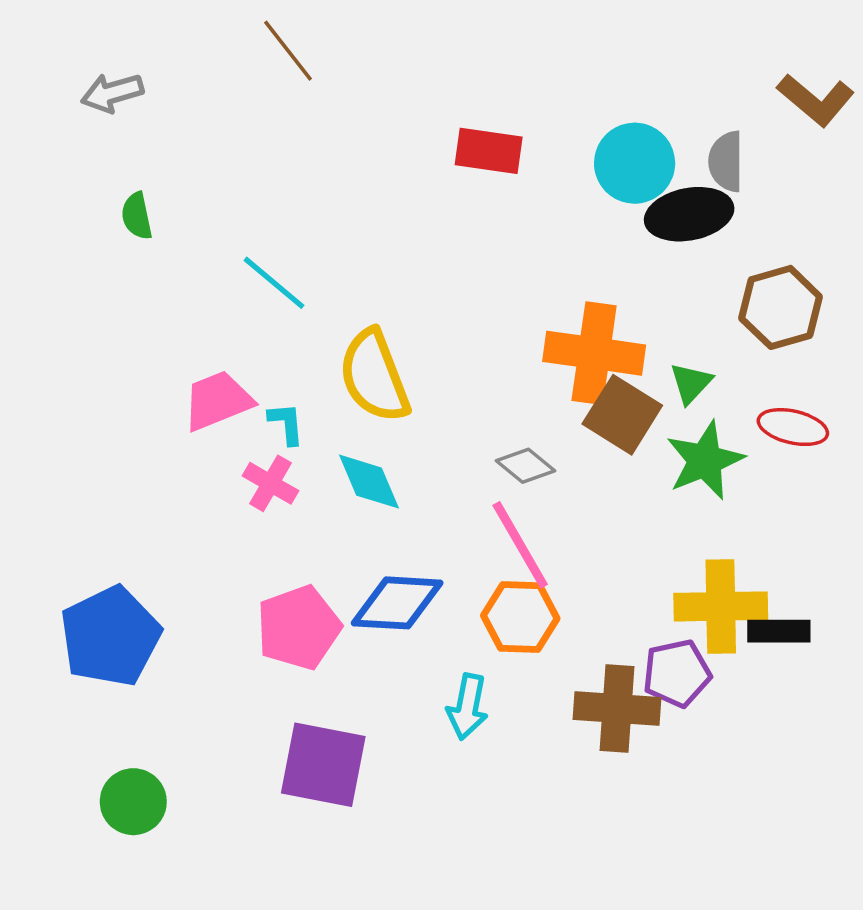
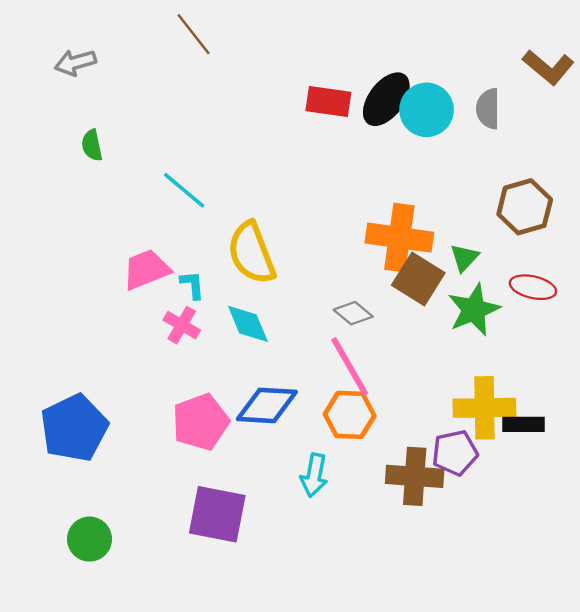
black ellipse: (689, 214) -> (386, 99), moved, turned -42

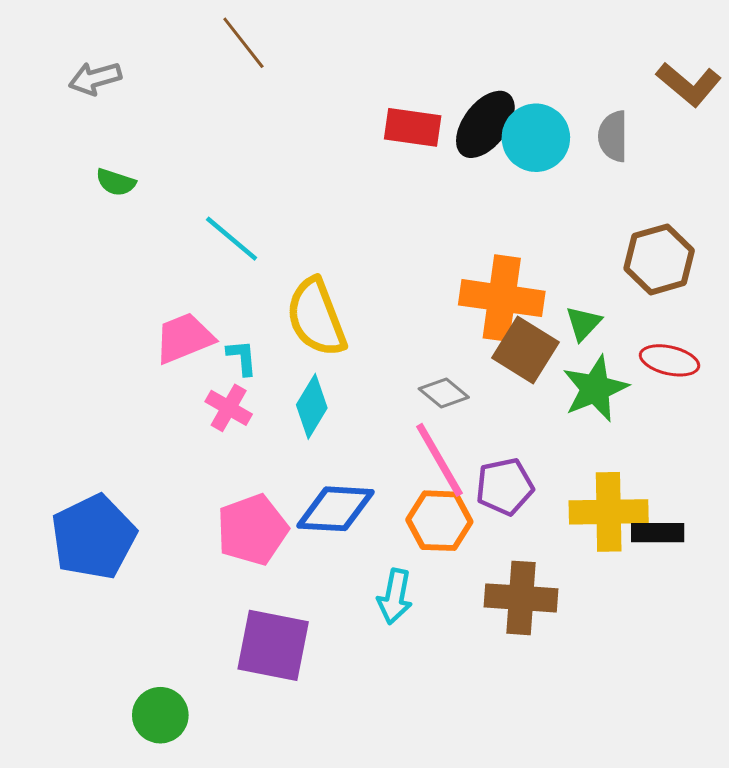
green semicircle: (92, 145) -> (116, 182), turned -60
cyan diamond: (248, 324) -> (312, 406), turned 54
purple pentagon: (455, 453) -> (505, 487), moved
green circle: (90, 539) -> (160, 715), moved

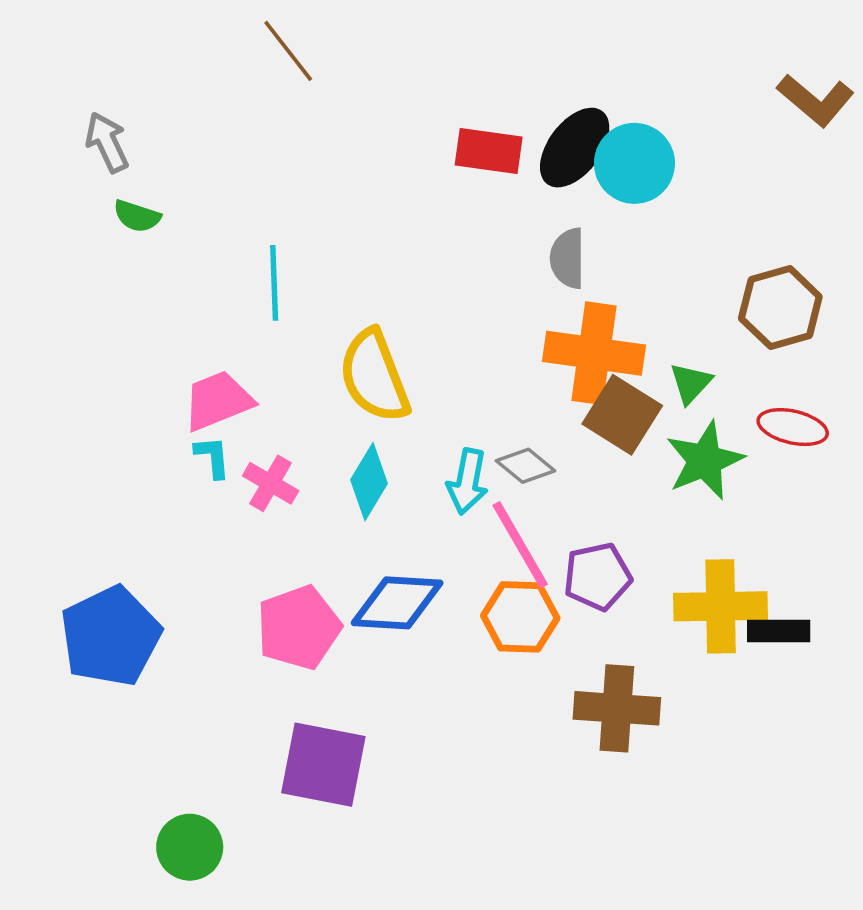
gray arrow: (95, 78) -> (107, 142), moved, turned 81
gray semicircle: (613, 136) -> (568, 258), moved
cyan line: (232, 239) -> (274, 283), turned 48
cyan L-shape: (242, 357) -> (213, 457), moved
cyan arrow: (395, 596) -> (467, 482), moved

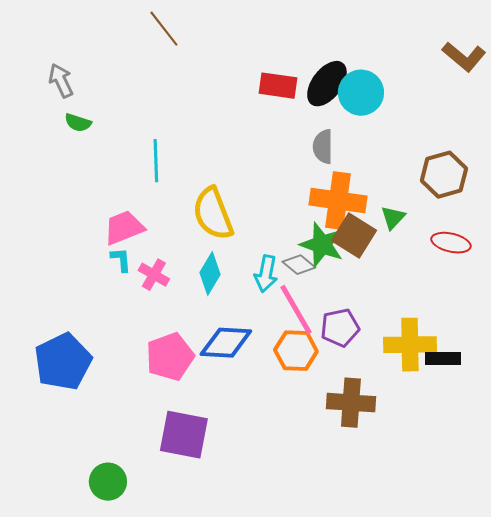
green star: (705, 460) -> (322, 245), moved, turned -30

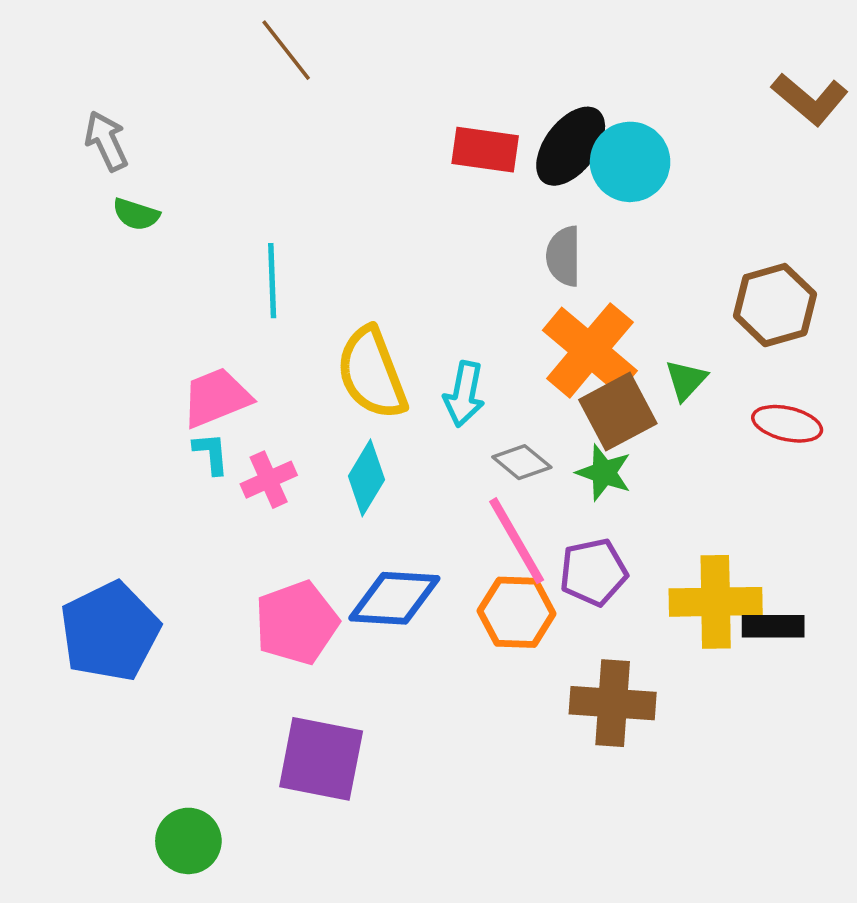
orange cross: (338, 201) -> (590, 350), turned 32
brown square: (354, 236) -> (618, 412), turned 30
green star: (322, 245) -> (604, 473), moved, size x0.7
cyan arrow: (266, 274) -> (464, 394), moved
pink cross: (154, 275) -> (269, 480), turned 36

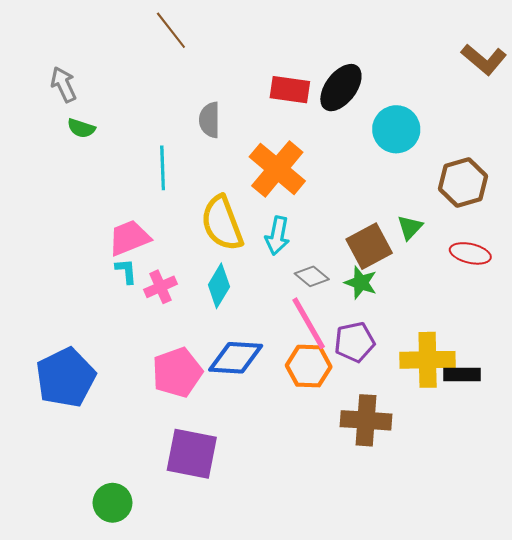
cyan circle: (630, 162) -> (396, 129), moved
gray semicircle: (564, 256) -> (210, 120), moved
orange cross: (590, 350) -> (277, 169), moved

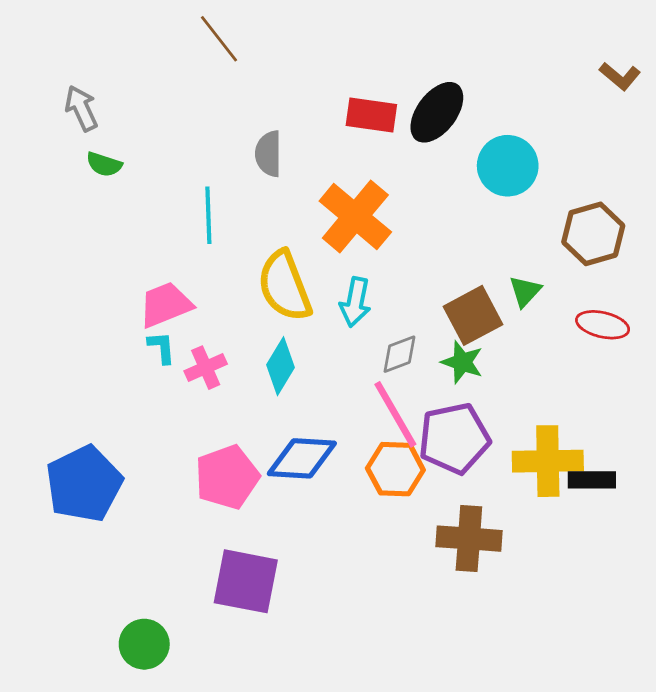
brown L-shape: (484, 59) -> (620, 76), size x0.7
gray diamond: (312, 276) -> (399, 354), turned -60
purple pentagon: (355, 342) -> (454, 438), size x1.4

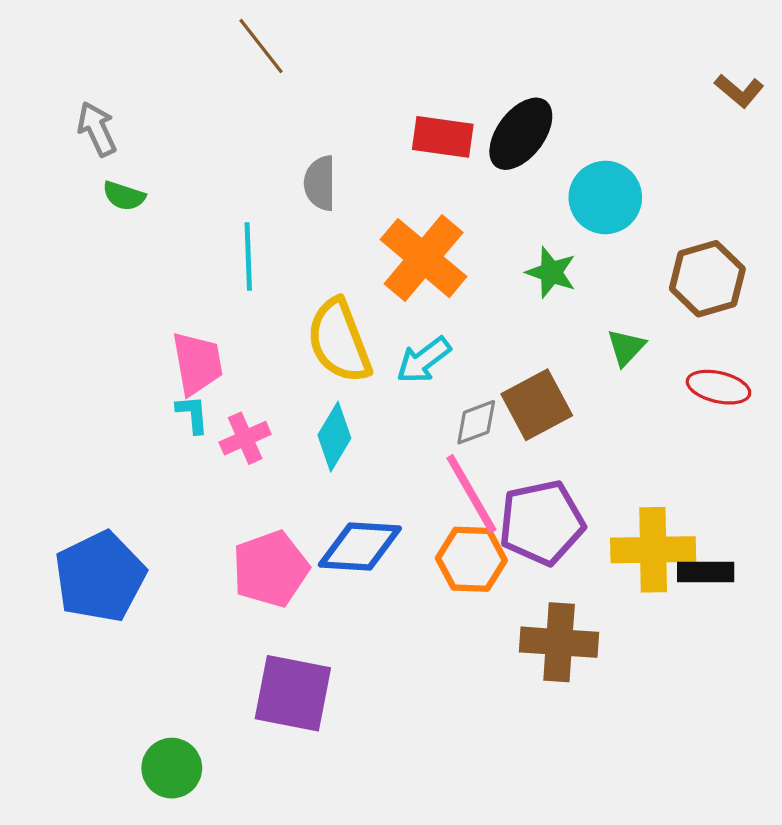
cyan arrow: (355, 302) -> (424, 360), turned 42
pink trapezoid: (166, 305) -> (197, 363), turned 102
brown square: (473, 315) -> (537, 405), moved
green star: (462, 362) -> (551, 272), moved

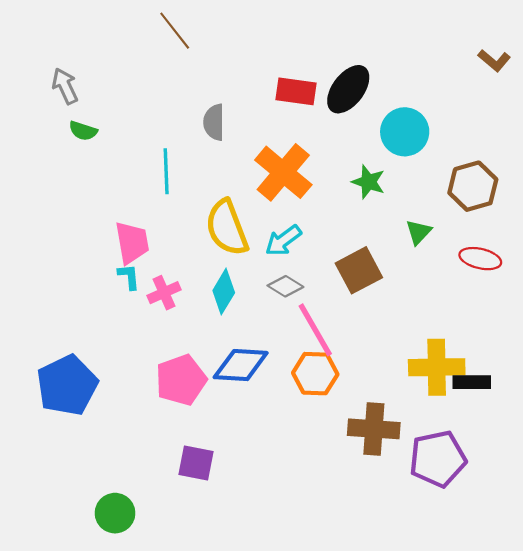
gray diamond: (476, 422) -> (285, 286), moved, turned 52
purple pentagon: (542, 523) -> (438, 459), moved
purple square: (293, 693) -> (196, 463), size x0.7

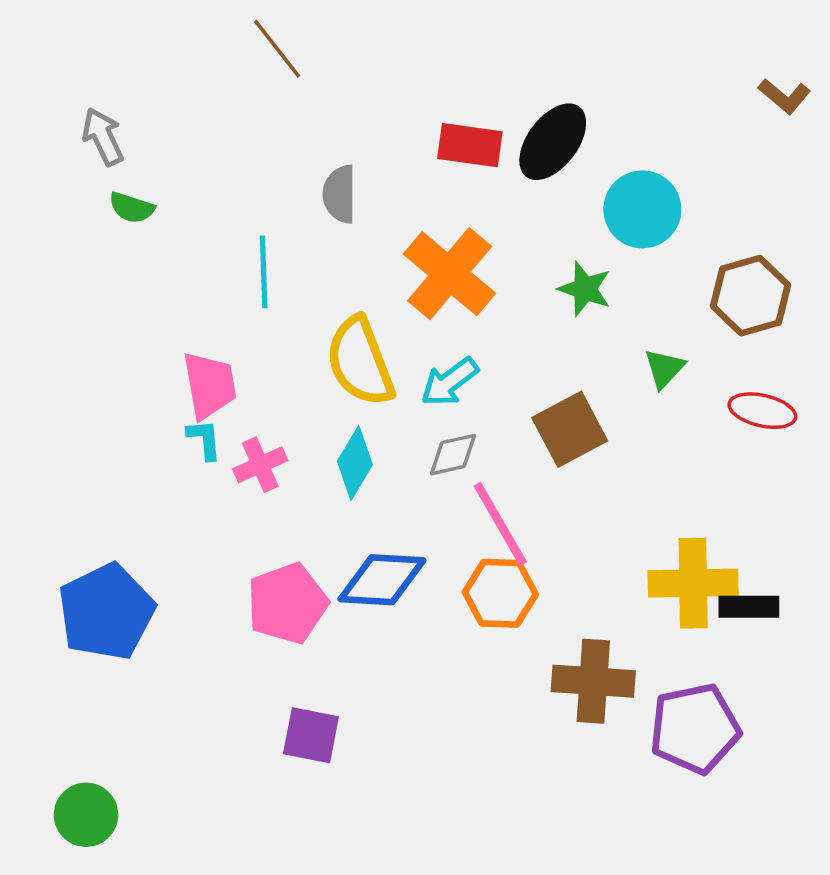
gray diamond: (285, 286) -> (453, 455), turned -44
green circle: (115, 513) -> (86, 815), moved

